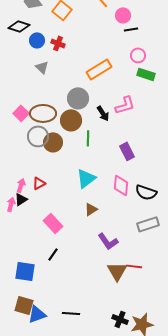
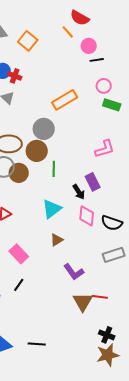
red cross: (58, 43) -> (15, 76), moved
pink L-shape: (125, 105) -> (105, 149), moved
black arrow: (103, 113) -> (79, 192), moved
black cross: (120, 319) -> (107, 335), moved

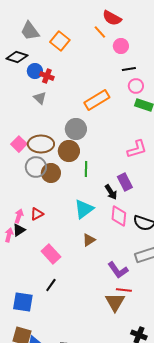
black line: (97, 60) -> (129, 69), moved
purple L-shape: (74, 272) -> (118, 270), moved
red line: (100, 297) -> (124, 290), moved

